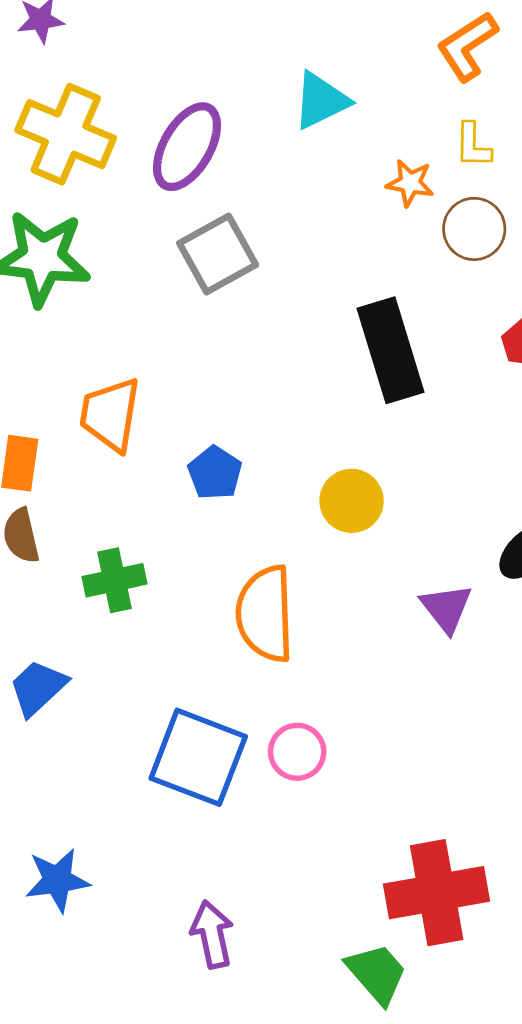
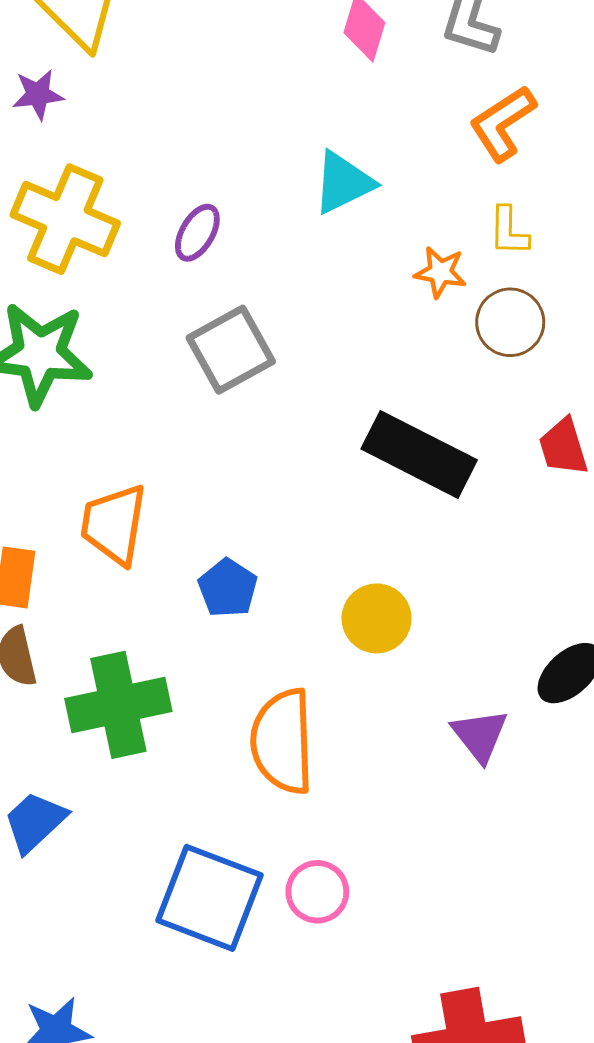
purple ellipse: (187, 147) -> (197, 233), size x0.6
black rectangle: (391, 350) -> (419, 454), turned -46
green cross: (115, 580) -> (118, 705), size x1.5

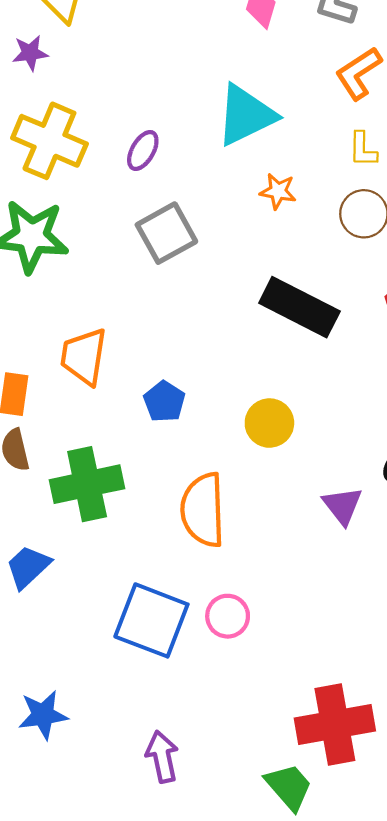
cyan triangle: (343, 183) -> (246, 115), size x1.4
orange star: (440, 272) -> (278, 191), moved

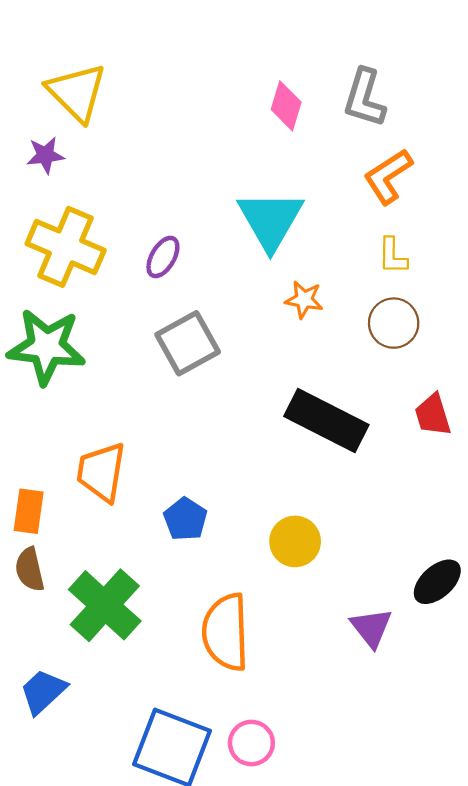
cyan triangle: (246, 115) -> (270, 220), turned -34
green cross: (87, 484) -> (105, 605), turned -36

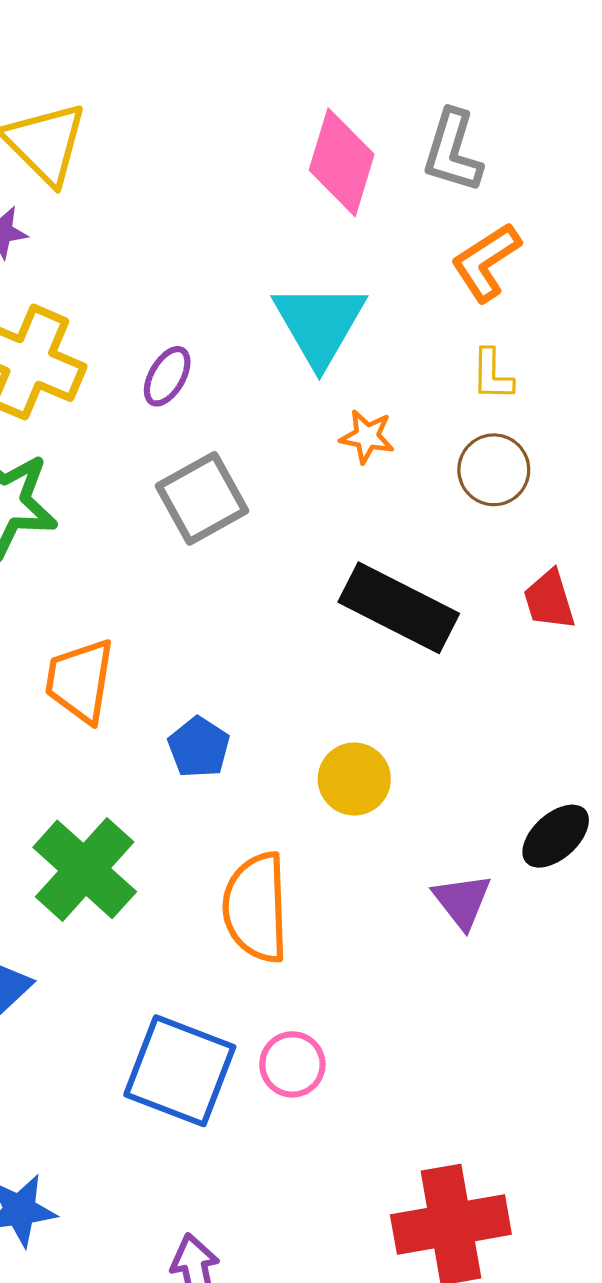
pink diamond: (286, 106) -> (342, 162), size x1.5

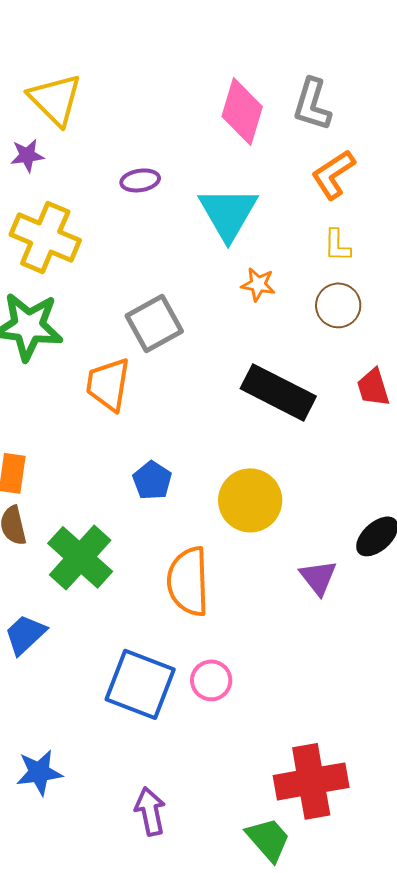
purple ellipse: (167, 376) -> (140, 180), moved, turned 51
orange trapezoid: (80, 681) -> (108, 384), moved
yellow circle: (354, 779) -> (250, 500), size x1.4

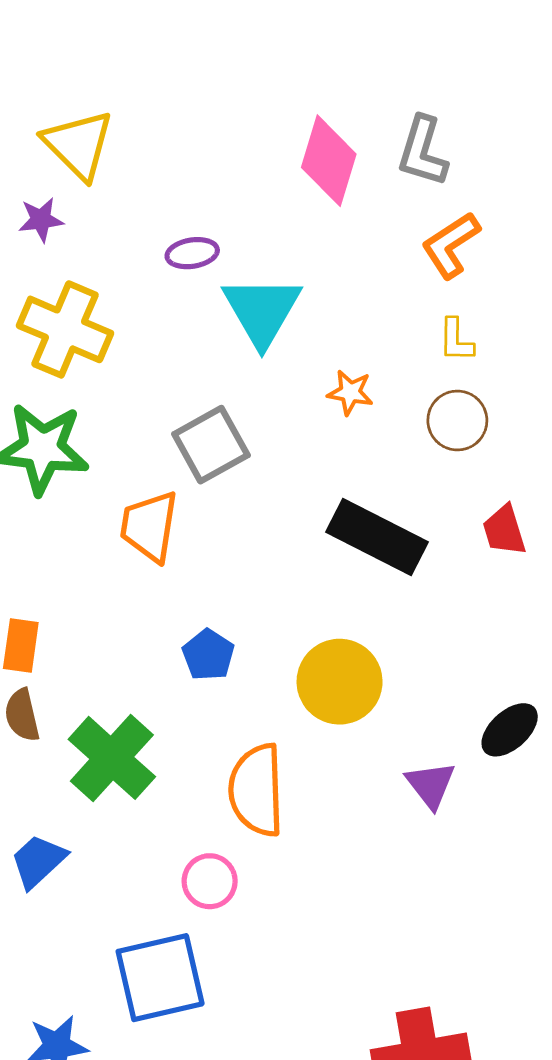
cyan triangle: (228, 213) -> (262, 311), moved
pink circle: (211, 680) -> (210, 881), moved
blue square: (140, 684) -> (160, 978), moved, turned -34

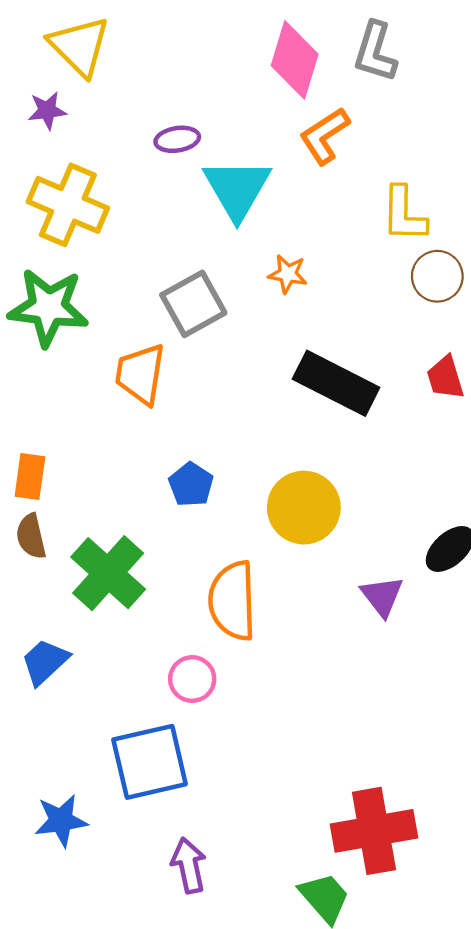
orange L-shape: (451, 245) -> (325, 136), moved
yellow L-shape: (456, 340) -> (404, 214), size x1.5
orange star: (350, 392) -> (288, 274), moved
brown circle: (457, 421) -> (437, 276), moved

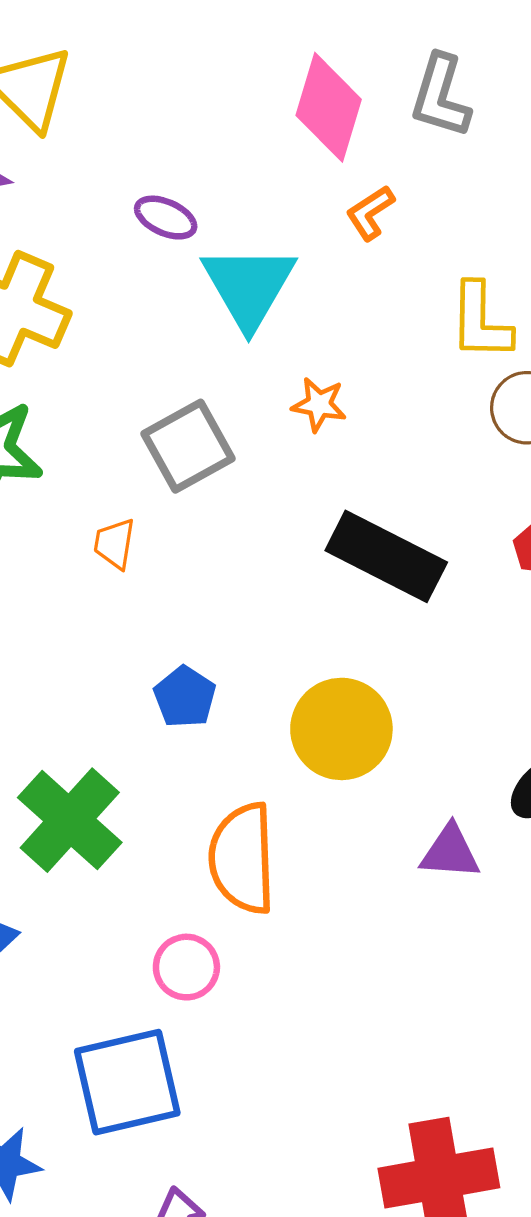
orange L-shape: (325, 136) -> (370, 213), size x0.7
purple ellipse: (177, 139) -> (166, 218), turned 33
orange trapezoid: (140, 374) -> (114, 544), size x0.6
purple triangle: (382, 596) -> (450, 852), turned -48

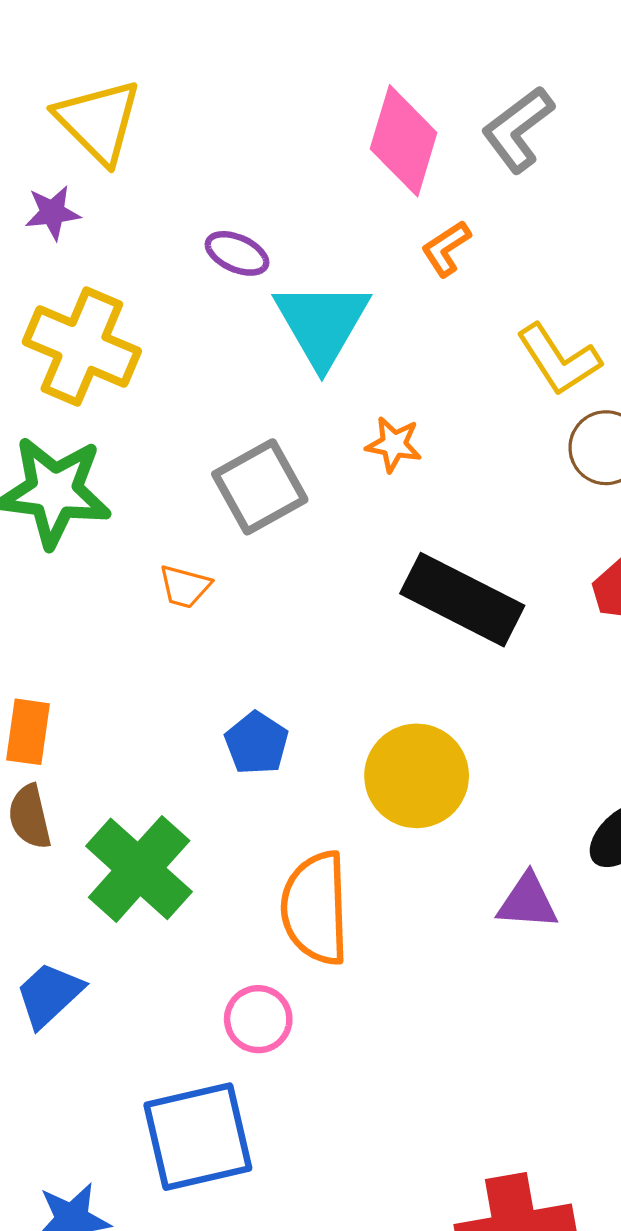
gray L-shape: (441, 96) -> (518, 129), turned 36
yellow L-shape: (480, 321) -> (559, 360), turned -34
orange trapezoid: (114, 544) -> (185, 586), turned -84

